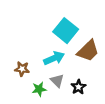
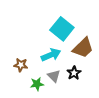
black star: (78, 87) -> (74, 73), moved

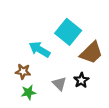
cyan arrow: (51, 55) -> (40, 49), moved, turned -126
green star: (37, 84) -> (28, 92), moved

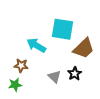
cyan square: (68, 32) -> (63, 29), turned -30
green star: (28, 92) -> (15, 85), moved

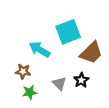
cyan square: (63, 29) -> (68, 32), turned -30
green star: (15, 85) -> (30, 92), moved

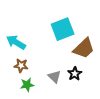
cyan arrow: (40, 49) -> (16, 42), moved

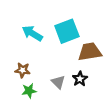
cyan arrow: (16, 42) -> (32, 33), moved
brown trapezoid: (84, 48) -> (90, 52), turned -145

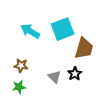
brown trapezoid: (90, 52) -> (84, 48), turned 115
green star: (29, 91) -> (19, 87), moved

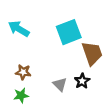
cyan arrow: (30, 31) -> (19, 29), moved
brown trapezoid: (84, 48) -> (92, 53), turned -35

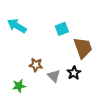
cyan square: (69, 32) -> (62, 29), size x0.6
brown star: (23, 72) -> (36, 65), moved

